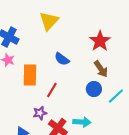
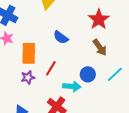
blue circle: (94, 89) -> (88, 74), moved
purple star: (40, 113) -> (28, 77), moved
cyan arrow: (82, 122) -> (72, 86), moved

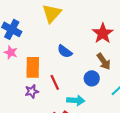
red line: (51, 68) -> (55, 82), turned -56
blue circle: (88, 74) -> (92, 78), moved

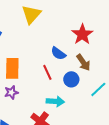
blue semicircle: (65, 51) -> (58, 53), moved
red line: (55, 82) -> (47, 72), moved

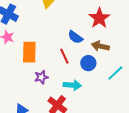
brown arrow: (83, 62) -> (100, 46), turned 138
purple star: (11, 92) -> (41, 77), moved

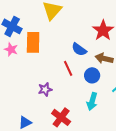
orange rectangle: (29, 52) -> (33, 42), moved
cyan arrow: (72, 85) -> (92, 101), moved, turned 102

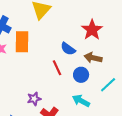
purple star: (45, 89) -> (34, 99), moved
cyan arrow: (92, 101) -> (81, 101), turned 102

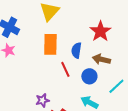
orange rectangle: (22, 42) -> (50, 44), moved
blue semicircle: (68, 49) -> (76, 50), turned 63

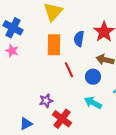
blue semicircle: (76, 50) -> (79, 39), moved

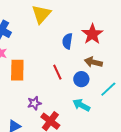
orange rectangle: (54, 45) -> (17, 70), moved

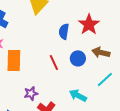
brown arrow: (93, 62) -> (101, 52), moved
blue circle: (81, 79) -> (78, 58), moved

